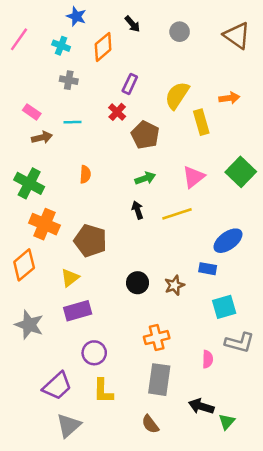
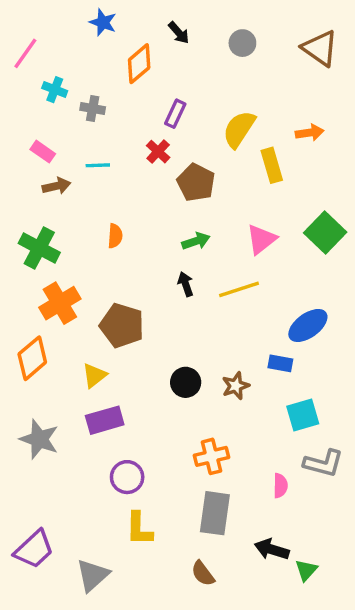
cyan cross: (61, 46) -> (55, 90), moved
orange cross: (44, 224) -> (60, 303), turned 36
purple trapezoid: (57, 386) -> (34, 549), moved

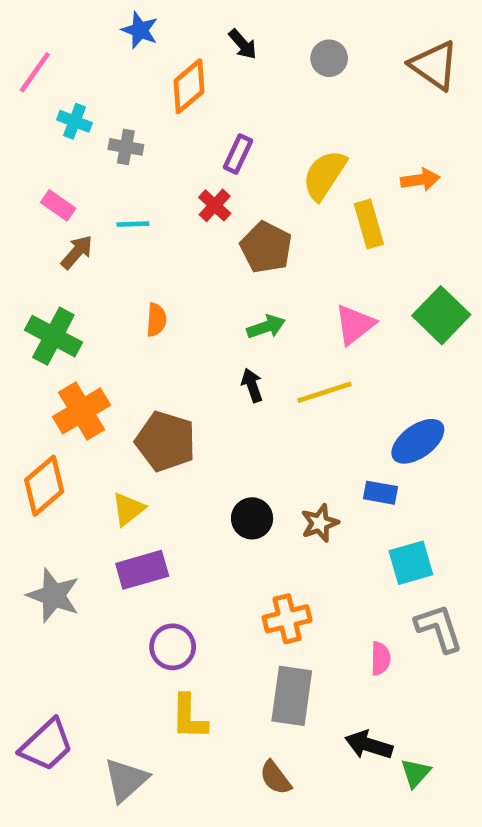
brown arrow: (56, 186) -> (77, 252), turned -36
gray L-shape: (323, 463) -> (439, 628), turned -123

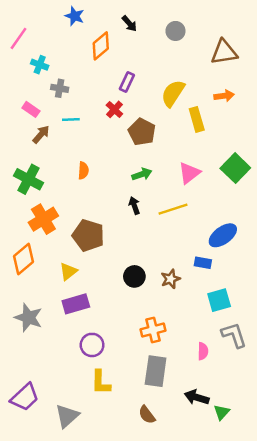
brown triangle: (434, 65) -> (224, 52), moved, turned -44
gray cross: (126, 147) -> (60, 88), moved

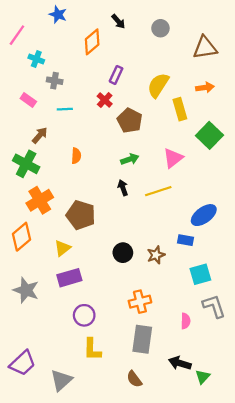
blue star: (75, 16) -> (58, 15), moved
brown arrow: (41, 134) -> (40, 135), moved
green square: (235, 168) -> (209, 135), moved

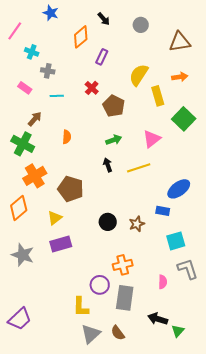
purple rectangle: (116, 75) -> (102, 57), moved
purple circle: (84, 315) -> (100, 285), moved
gray triangle: (61, 380) -> (91, 334), moved

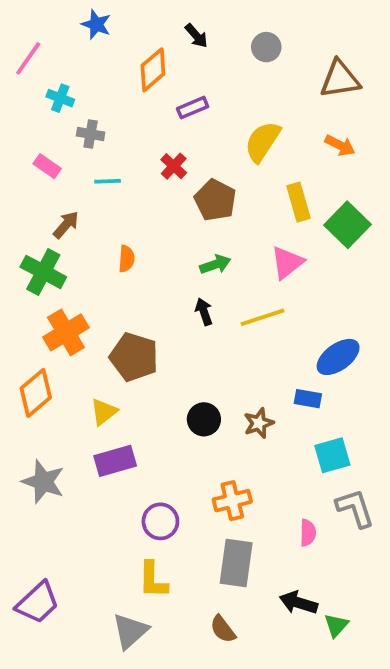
purple rectangle: (102, 57) -> (193, 108), turned 42
orange arrow: (180, 77) -> (340, 145), turned 35
yellow rectangle: (158, 96) -> (298, 202), moved
purple circle: (100, 285) -> (160, 521), moved
gray triangle: (91, 334) -> (130, 631), moved

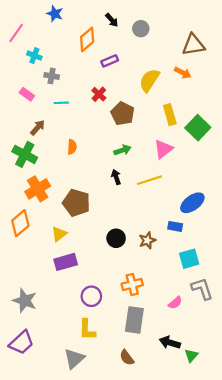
gray circle: (266, 47) -> (141, 29), moved
orange arrow: (340, 145) -> (183, 73), moved
gray star: (43, 482) -> (25, 301), moved
pink semicircle: (308, 533) -> (175, 303), turned 48

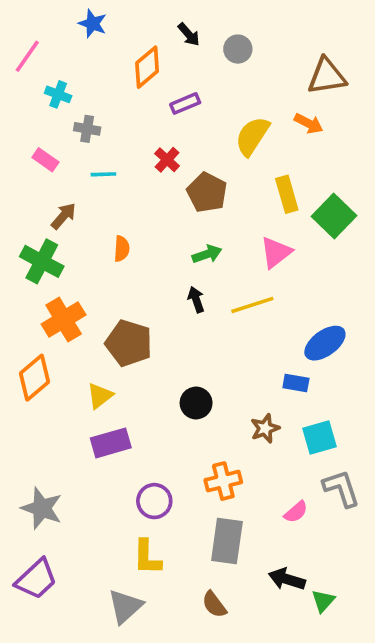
brown star: (147, 240) -> (265, 428), moved

